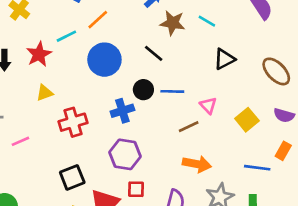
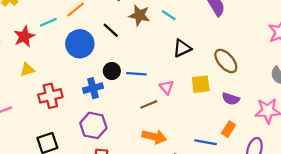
black line: (154, 53) -> (111, 30), moved
yellow square: (247, 120) -> (201, 84), moved, turned 30

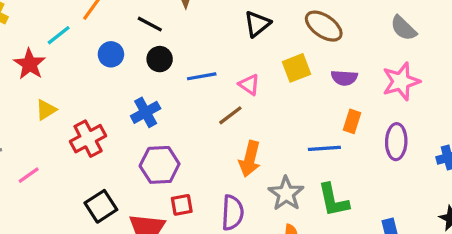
blue circle: (80, 44) -> (111, 54), size x0.6
black circle: (112, 71) -> (160, 59), moved
orange arrow: (154, 137) -> (250, 159), turned 105

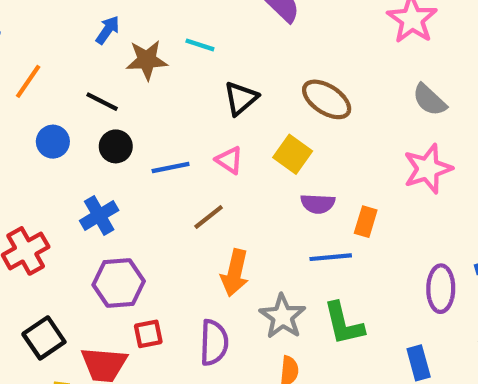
yellow square: (297, 68) -> (293, 154), turned -32
purple semicircle: (344, 78) -> (318, 204), moved
pink triangle: (249, 85) -> (229, 160), moved
purple ellipse: (396, 142) -> (441, 289), moved

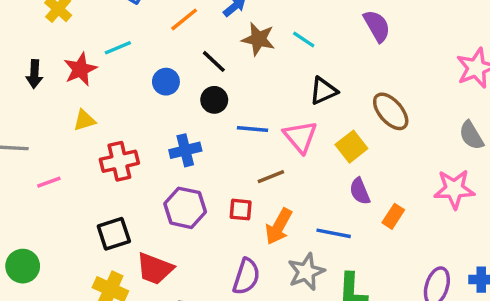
orange line: (28, 81) -> (184, 19), moved
pink triangle: (229, 160) -> (300, 137), size x1.5
purple semicircle: (318, 204) -> (360, 191), turned 48
blue line: (331, 257) -> (334, 233), moved
red square: (148, 334) -> (241, 210), moved

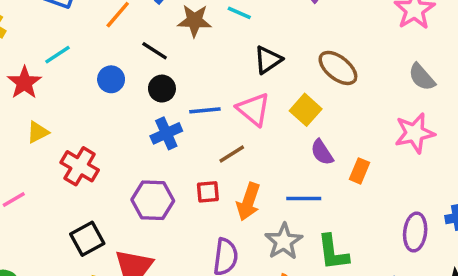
blue cross: (185, 150) -> (166, 133), moved
red cross: (119, 161) -> (80, 166), turned -36

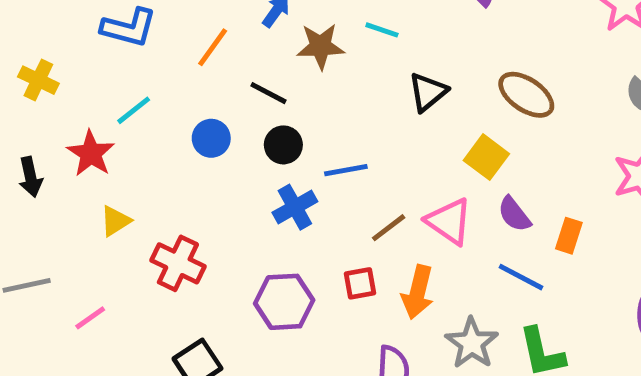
pink triangle: (253, 109) -> (449, 221), moved
blue line: (304, 198) -> (521, 277), moved, turned 32

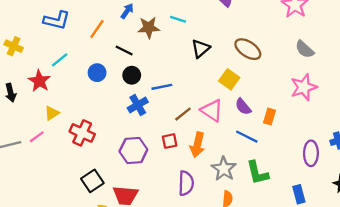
pink line: (90, 318) -> (37, 137), moved

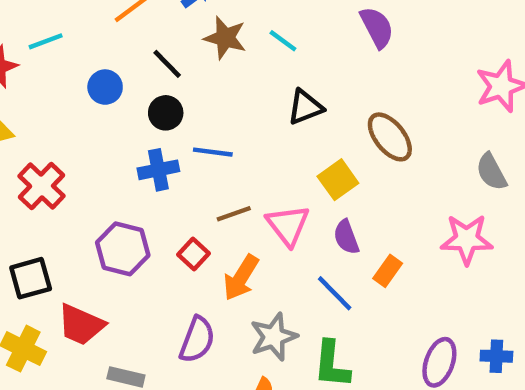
red square: (170, 141) -> (194, 254), turned 35

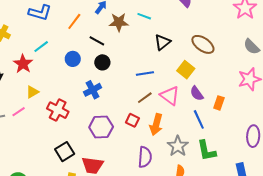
blue line: (213, 152) -> (145, 73), moved
blue cross: (158, 170) -> (93, 90), moved
blue line: (335, 293) -> (199, 119), turned 36

